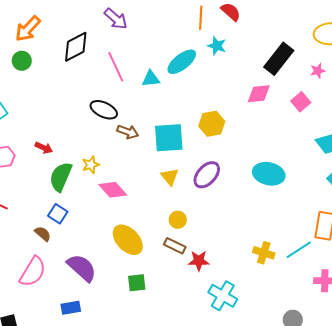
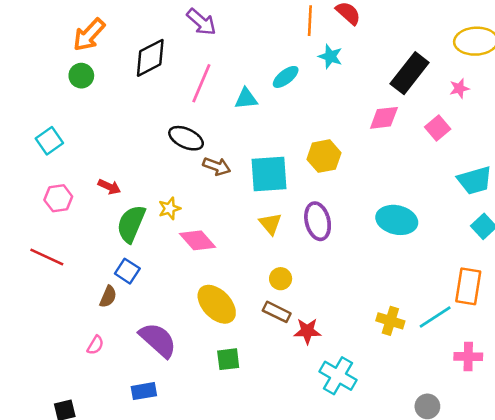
cyan ellipse: (182, 62) -> (286, 77), size x0.7
pink line: (116, 67) -> (201, 83), turned 48
purple ellipse: (207, 175) -> (318, 221), turned -56
brown semicircle: (43, 234) -> (108, 297), turned 72
pink semicircle: (33, 272) -> (95, 345), size x0.5

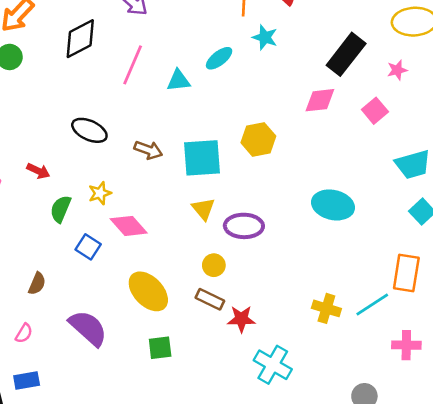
black ellipse: (186, 138) -> (89, 130), moved
purple ellipse: (318, 221) -> (244, 226), moved, turned -75
green semicircle: (131, 224) -> (61, 209), size x0.7
blue square: (127, 271) -> (88, 247), moved
blue rectangle: (144, 391) -> (27, 380), moved

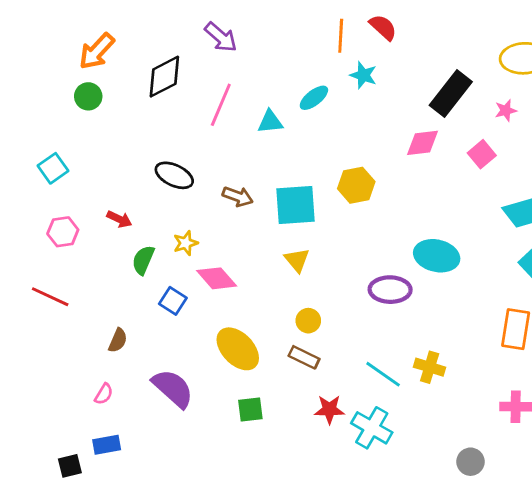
purple ellipse: (244, 226) -> (390, 290), moved
cyan line: (372, 305) -> (383, 374), moved, turned 68
red star: (241, 319) -> (329, 409), moved

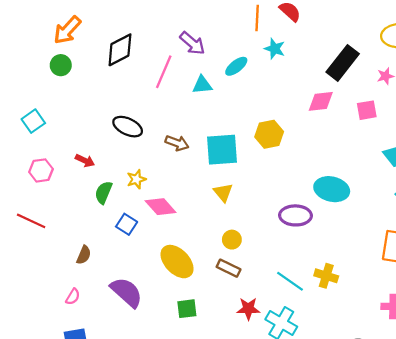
purple arrow: (221, 37) -> (192, 43), moved
pink square: (482, 154) -> (367, 110), turned 30

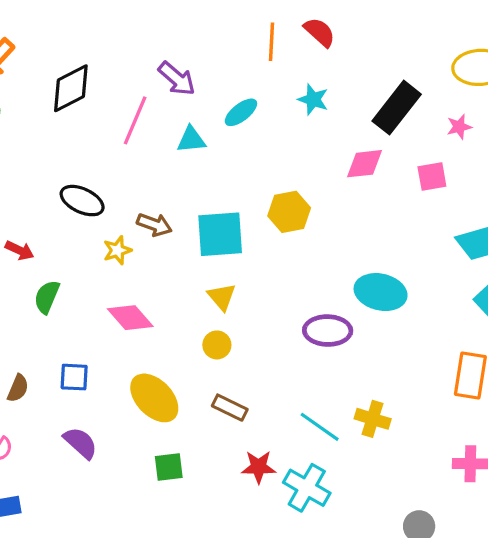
cyan star: (275, 49) -> (313, 99), moved
yellow star: (136, 179) -> (117, 250), moved
blue square: (127, 224) -> (74, 377), moved, turned -30
yellow circle: (232, 240) -> (217, 345), moved
purple semicircle: (127, 292) -> (81, 443), size x0.7

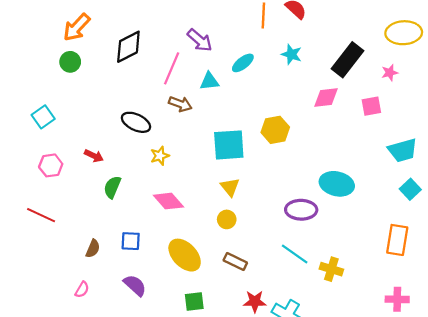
brown arrow: (154, 225) -> (180, 104), moved
cyan line: (320, 427) -> (295, 254), moved

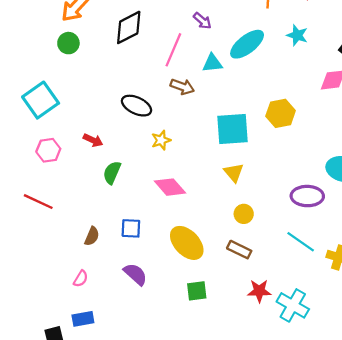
purple arrow: (200, 40) -> (202, 21), size x0.7
cyan ellipse: (243, 63) -> (247, 44), size x1.5
cyan square: (43, 117) -> (41, 100), size x1.5
yellow circle: (227, 219) -> (244, 214), moved

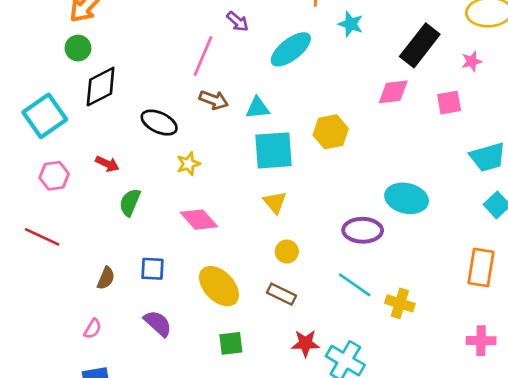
black diamond: (129, 27) -> (101, 87), moved
cyan star: (297, 35) -> (351, 24), moved
cyan triangle: (212, 63) -> (258, 108), moved

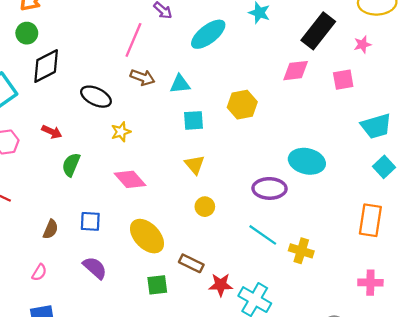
cyan square: (274, 150) -> (193, 120), size x0.6
brown rectangle: (281, 294) -> (191, 263), moved

